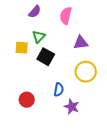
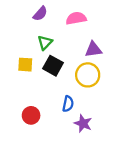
pink semicircle: (66, 16) -> (76, 18), turned 66
yellow square: (22, 48) -> (25, 65), moved
yellow circle: (86, 72) -> (88, 75), moved

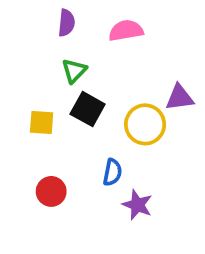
purple semicircle: (40, 14) -> (66, 23), turned -35
purple triangle: (93, 50) -> (180, 98), moved
yellow square: (25, 65) -> (42, 122), moved

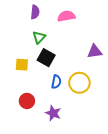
yellow circle: (145, 124) -> (79, 83), moved
blue semicircle: (112, 172) -> (56, 82), moved
purple star: (137, 205) -> (53, 113), moved

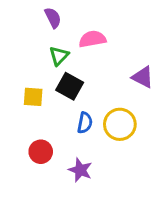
purple semicircle: (35, 12) -> (53, 18), turned -32
pink semicircle: (66, 16) -> (92, 39), moved
purple triangle: (95, 51) -> (143, 77), turned 35

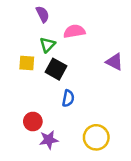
yellow square: (33, 97) -> (27, 63), moved
yellow circle: (120, 124) -> (96, 137), moved
purple star: (80, 170) -> (49, 140), moved, turned -30

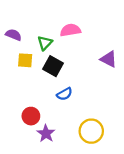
purple semicircle: (43, 14) -> (13, 35), moved, turned -42
blue semicircle: (68, 98) -> (65, 94), turned 49
purple star: (49, 140) -> (46, 133), turned -30

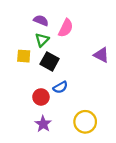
pink semicircle: (70, 30) -> (66, 28), turned 126
purple semicircle: (13, 35) -> (41, 20), moved
red circle: (31, 116) -> (41, 97), moved

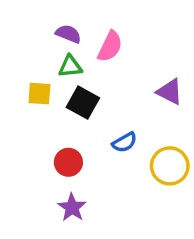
green triangle: (42, 40) -> (70, 66), turned 40
blue semicircle: (60, 87) -> (125, 142), moved
yellow circle: (85, 122) -> (170, 166), moved

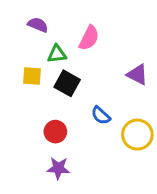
purple semicircle: (68, 34) -> (38, 25), moved
blue semicircle: (125, 142) -> (101, 116), turned 72
purple star: (72, 208) -> (58, 168), turned -30

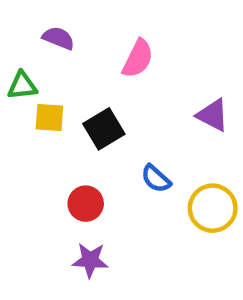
green triangle: (57, 54) -> (22, 86), moved
black square: (67, 83) -> (104, 129), turned 30

